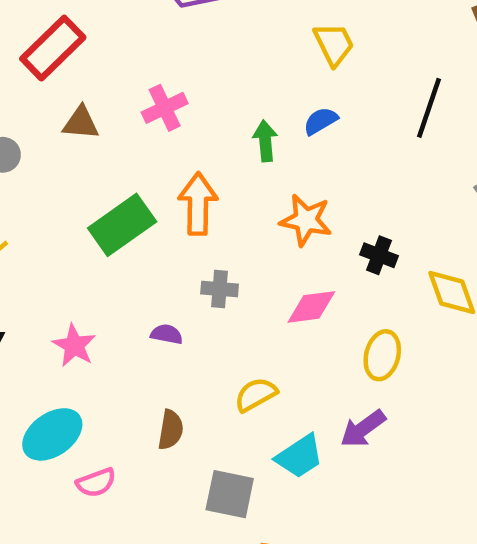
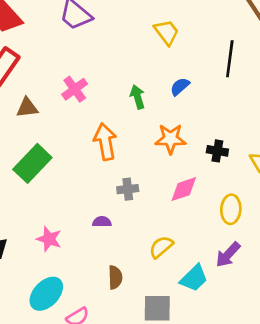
blue semicircle: (321, 121) -> (180, 87), moved
green rectangle: (122, 225) -> (32, 163), moved

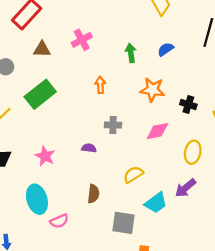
orange arrow: (105, 142) -> (100, 85), size x0.6
cyan ellipse: (46, 294) -> (37, 199), turned -68

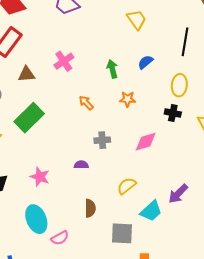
orange arrow: (100, 85) -> (86, 103), turned -35
orange star: (152, 90) -> (127, 99), moved, size x0.7
yellow ellipse: (193, 152) -> (179, 85), moved

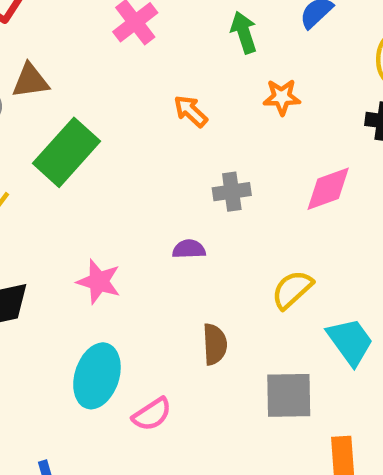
brown triangle: (26, 74) -> (30, 81), moved
cyan trapezoid: (151, 211) -> (350, 341), turned -80
cyan ellipse: (36, 219) -> (97, 376), turned 44

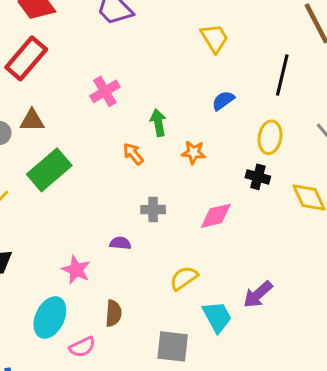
green arrow: (244, 32) -> (158, 123), moved
pink star: (99, 282) -> (76, 270), moved
brown semicircle: (215, 344) -> (113, 313), moved

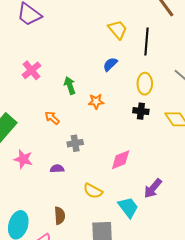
yellow trapezoid: (214, 38) -> (118, 30), moved
orange arrow: (133, 154) -> (52, 118), moved
pink diamond: (216, 216) -> (121, 160), moved
pink star: (76, 270) -> (23, 159), moved
yellow semicircle: (184, 278) -> (93, 191), moved, turned -108

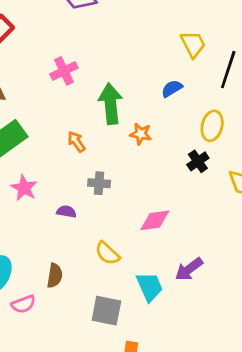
green arrow: (70, 85) -> (111, 104), size x1.6
black cross: (141, 111) -> (198, 161), turned 35

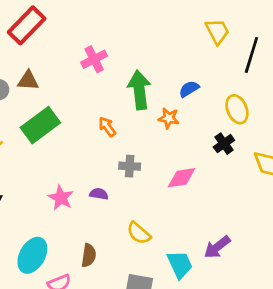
blue semicircle: (172, 88) -> (189, 89), moved
yellow ellipse: (212, 126) -> (237, 109), turned -36
pink star: (24, 188) -> (61, 198), moved
pink diamond: (155, 220) -> (182, 178), moved

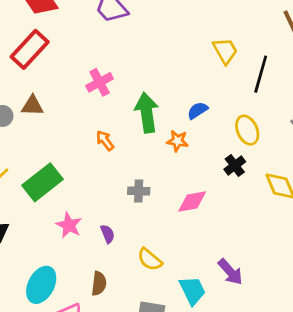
green rectangle: (40, 125) -> (42, 182), moved
orange arrow: (107, 127) -> (105, 140), moved
purple semicircle: (99, 194) -> (108, 234), moved, turned 60
purple arrow: (217, 247) -> (230, 272), turned -92

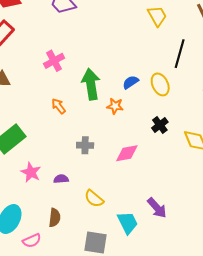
yellow trapezoid: (225, 51) -> (157, 16), moved
yellow ellipse: (247, 130) -> (160, 84), moved
purple semicircle: (108, 234) -> (61, 179), turned -72

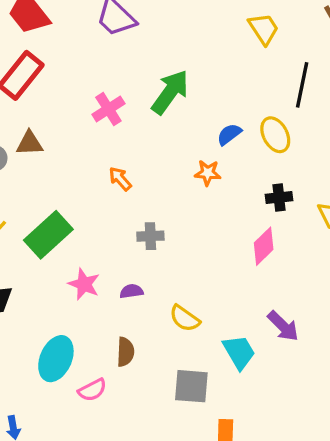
green arrow: (91, 84) -> (170, 92), moved, turned 48
black cross: (160, 125) -> (279, 197), turned 35
gray cross: (85, 145) -> (150, 236), moved
pink diamond: (127, 153) -> (264, 246), moved, turned -30

